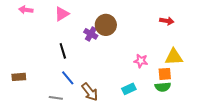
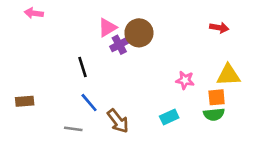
pink triangle: (62, 14) -> (107, 28), moved
purple cross: (91, 34) -> (119, 45), turned 32

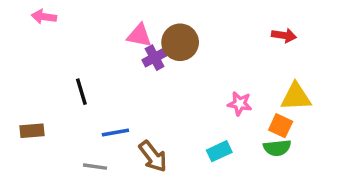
pink triangle: (107, 28) -> (139, 35), turned 42
black line: (82, 67) -> (81, 92), moved
orange square: (217, 97) -> (281, 126), turned 30
blue line: (89, 103) -> (115, 133), turned -60

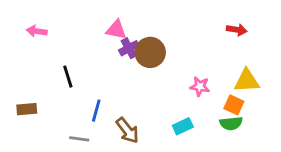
pink arrow: (44, 17) -> (37, 31), moved
brown circle: (180, 42) -> (150, 52), moved
blue line: (115, 133) -> (96, 111), turned -65

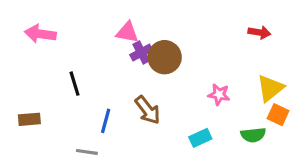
pink arrow: (37, 31) -> (40, 34), size x1.4
yellow triangle: (247, 81) -> (270, 88), turned -36
orange square: (234, 105) -> (278, 115), moved
brown arrow: (127, 130) -> (148, 110), moved

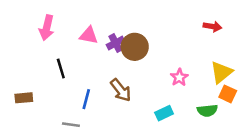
pink triangle: (127, 32) -> (89, 35), moved
pink arrow: (40, 34) -> (47, 28), moved, turned -85
pink star: (219, 94) -> (179, 77), turned 30

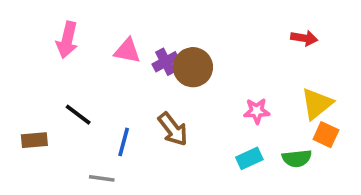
black line: (61, 68) -> (78, 115), moved, turned -36
pink star: (179, 77) -> (257, 111), turned 30
cyan rectangle: (164, 113) -> (249, 158), moved

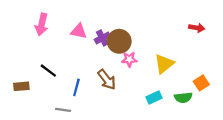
red arrow: (304, 38) -> (197, 28), moved
yellow triangle: (317, 104) -> (164, 64), moved
pink star: (257, 111) -> (129, 59), moved
orange square: (326, 135) -> (201, 83), turned 32

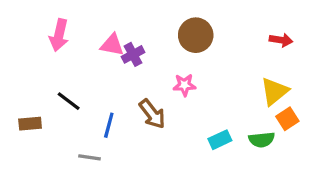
purple cross: (102, 38) -> (133, 54), moved
brown circle: (119, 41) -> (196, 35), moved
yellow triangle: (164, 64) -> (274, 91), moved

